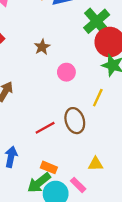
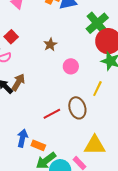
yellow triangle: (96, 164) -> (95, 145), size x1.6
orange rectangle: (49, 167) -> (38, 145), moved

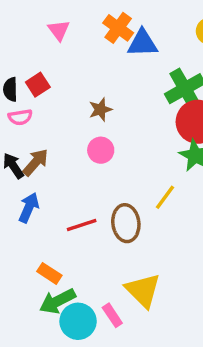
pink circle: (71, 66) -> (101, 150), moved
blue arrow: (22, 138) -> (29, 208), moved
yellow triangle: (95, 145) -> (143, 290), turned 35

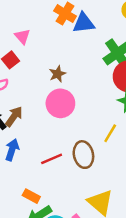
pink triangle: (59, 30) -> (22, 36), moved
pink circle: (101, 150) -> (60, 103), size x1.5

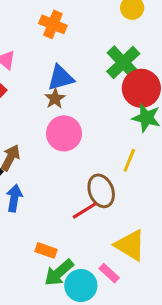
blue triangle: (84, 23) -> (61, 78), moved
red line: (52, 159) -> (85, 210), moved

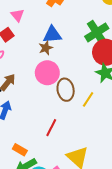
brown ellipse: (101, 191) -> (66, 90), moved
red line: (85, 210) -> (51, 128), turned -42

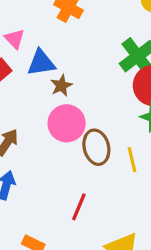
blue triangle: (52, 35) -> (41, 63), moved
yellow line: (88, 99) -> (132, 160), turned -42

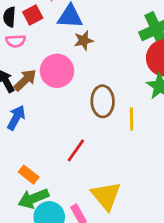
pink circle: (67, 123) -> (57, 71), moved

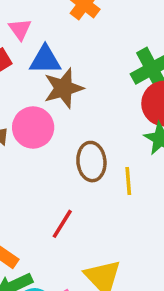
brown star: (84, 40) -> (63, 88), size x1.6

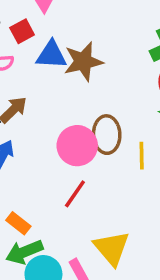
blue triangle: (45, 60) -> (51, 55), moved
pink circle: (33, 127) -> (77, 146), moved

